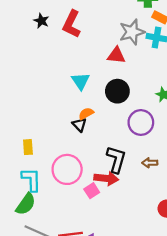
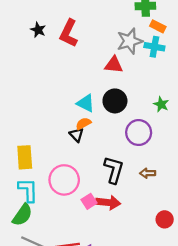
cyan triangle: (80, 81) -> (86, 103), moved, turned -30
yellow rectangle: (28, 147) -> (25, 157), size x1.5
red arrow: (106, 178) -> (108, 202), moved

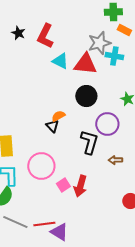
cyan cross: (154, 47) -> (114, 56), moved
red triangle: (114, 65) -> (85, 64), size x1.4
cyan triangle: (86, 103) -> (60, 61), moved
black L-shape: (114, 170) -> (89, 142), moved
red arrow: (108, 202) -> (80, 186), turned 100

